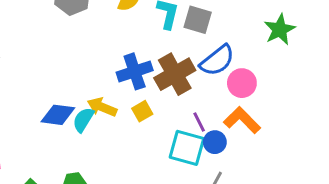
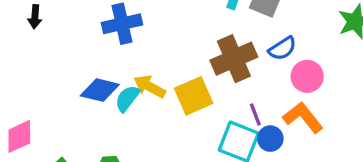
blue semicircle: (217, 60) -> (282, 48), size x0.7
blue cross: (135, 71) -> (122, 24), moved
yellow square: (142, 111) -> (194, 96), size x1.6

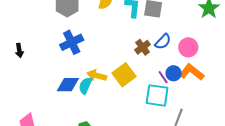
blue semicircle: (282, 48) -> (163, 42), moved
brown cross: (234, 59) -> (143, 47), size x0.6
blue circle: (270, 139) -> (174, 73), moved

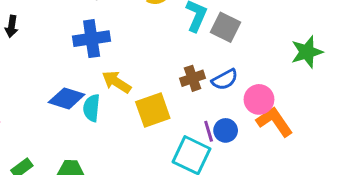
orange L-shape: (192, 72) -> (275, 122), moved
yellow arrow: (97, 75) -> (117, 82), moved
cyan semicircle: (85, 86) -> (92, 108), turned -36

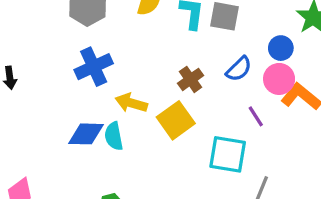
brown cross: (193, 78) -> (191, 79), moved
blue circle: (226, 130) -> (281, 48), moved
purple line: (209, 131) -> (256, 116), moved

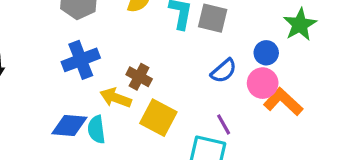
brown cross: (191, 79) -> (139, 77), moved, turned -30
purple line: (256, 116) -> (224, 124), moved
yellow square: (176, 120) -> (158, 118), turned -30

